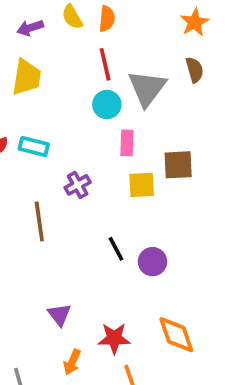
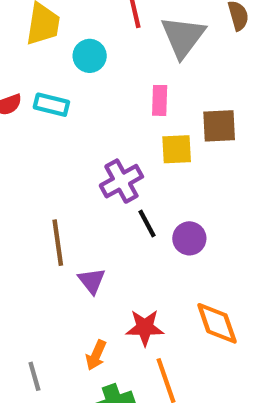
cyan circle: (107, 105) -> (90, 56), moved
purple cross: (78, 185) -> (121, 181), moved, size x1.4
brown line: (39, 221) -> (58, 243), moved
purple triangle: (59, 315) -> (92, 281), moved

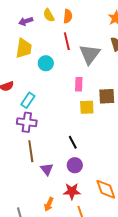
cyan rectangle: (51, 105) -> (28, 100), moved, turned -70
purple cross: (121, 181) -> (27, 122), moved, turned 36
purple circle: (189, 238) -> (75, 165), moved

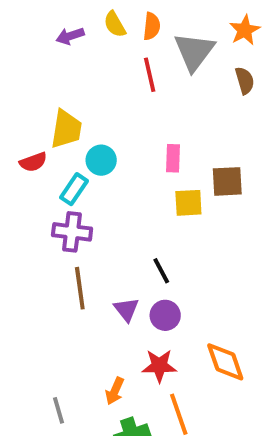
yellow trapezoid: (24, 48) -> (66, 129), moved
gray triangle: (90, 54) -> (194, 51), moved
cyan circle: (46, 63) -> (101, 160), moved
purple triangle: (47, 169) -> (126, 309), moved

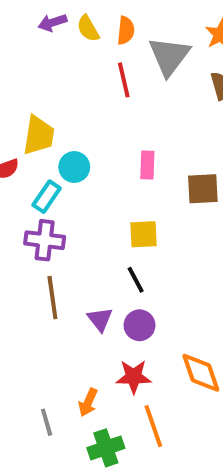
purple arrow: (70, 36) -> (52, 23), moved
yellow square: (188, 203) -> (143, 234), moved
gray line: (58, 410) -> (47, 422), moved

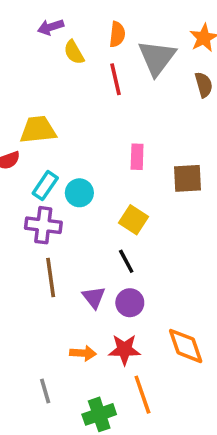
yellow semicircle: (88, 29) -> (74, 52), moved
yellow trapezoid: (39, 135) -> (38, 130), turned -105
cyan circle: (74, 167) -> (79, 193), moved
yellow square: (143, 234) -> (133, 220), turned 36
orange arrow: (88, 402) -> (83, 353), moved, turned -110

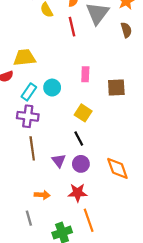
cyan circle: (79, 193) -> (52, 88), moved
orange diamond: (186, 346) -> (117, 168), moved
orange arrow: (83, 353) -> (42, 195), moved

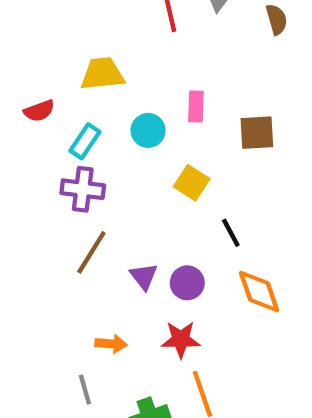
yellow trapezoid: (24, 58) -> (102, 74), moved
cyan circle: (52, 88) -> (148, 130), moved
black line: (79, 138) -> (231, 233), moved
brown line: (32, 148) -> (91, 252), turned 40

